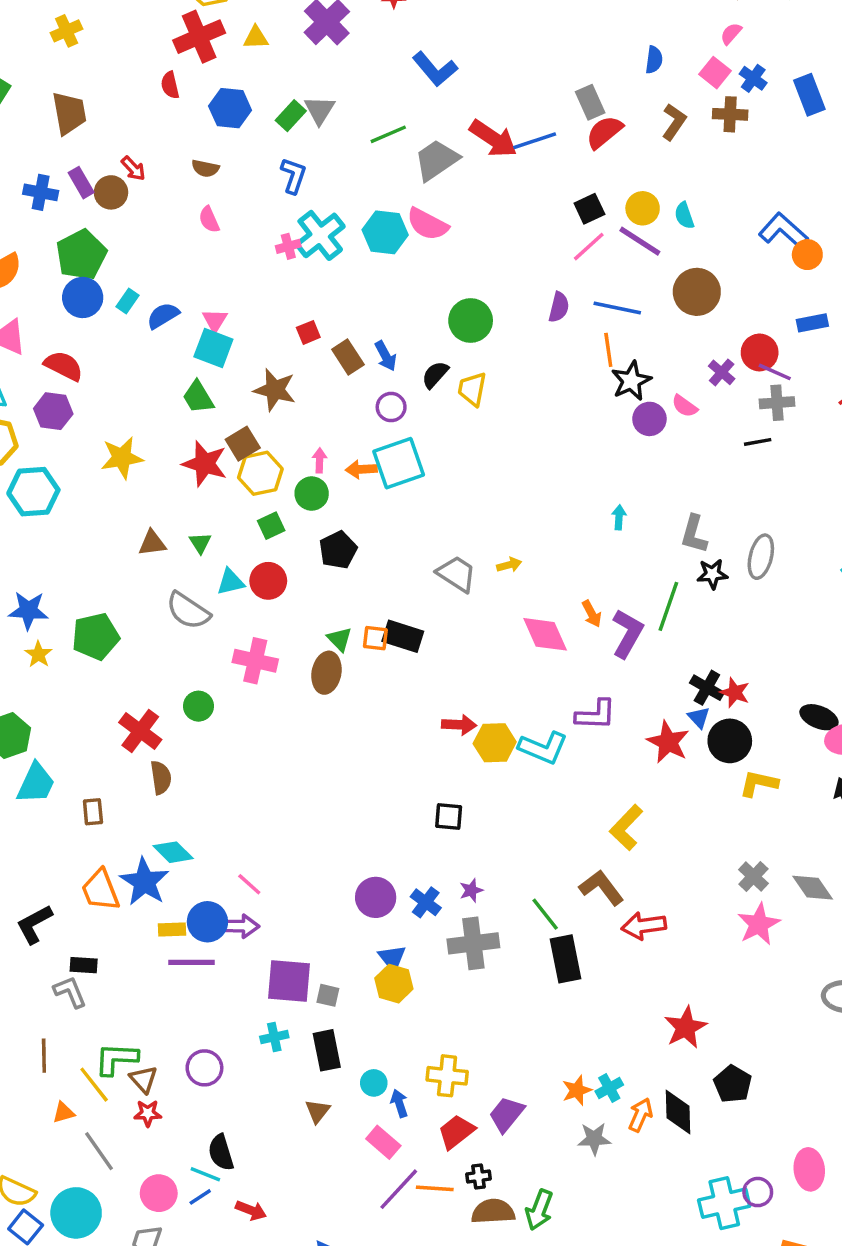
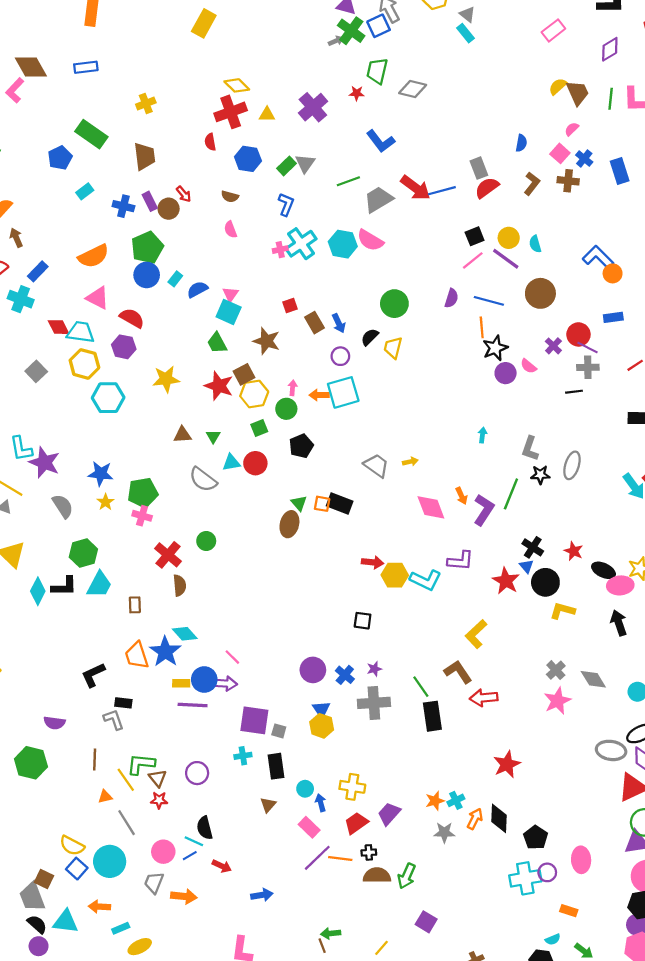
pink cross: (255, 661) -> (142, 516), moved, size x0.7
red star: (735, 692) -> (573, 551), moved
black pentagon: (733, 1084) -> (536, 837), moved

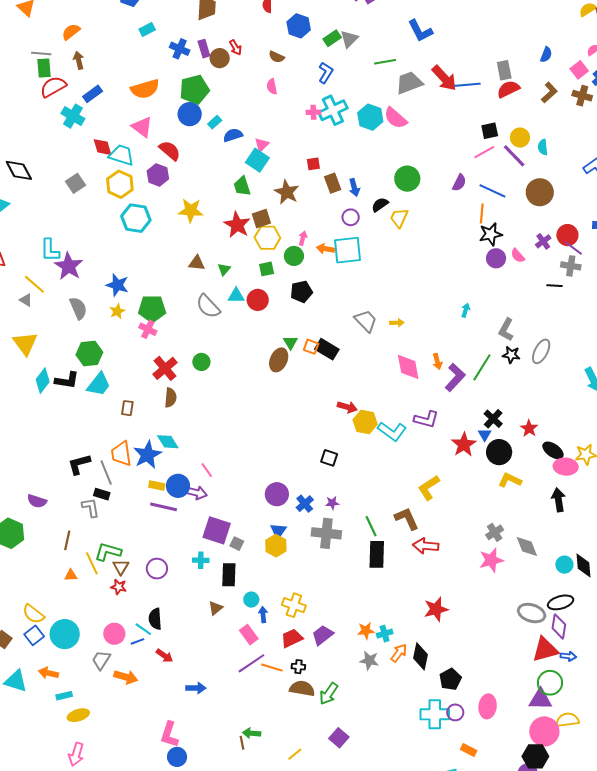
gray line: (127, 823) -> (106, 473), moved

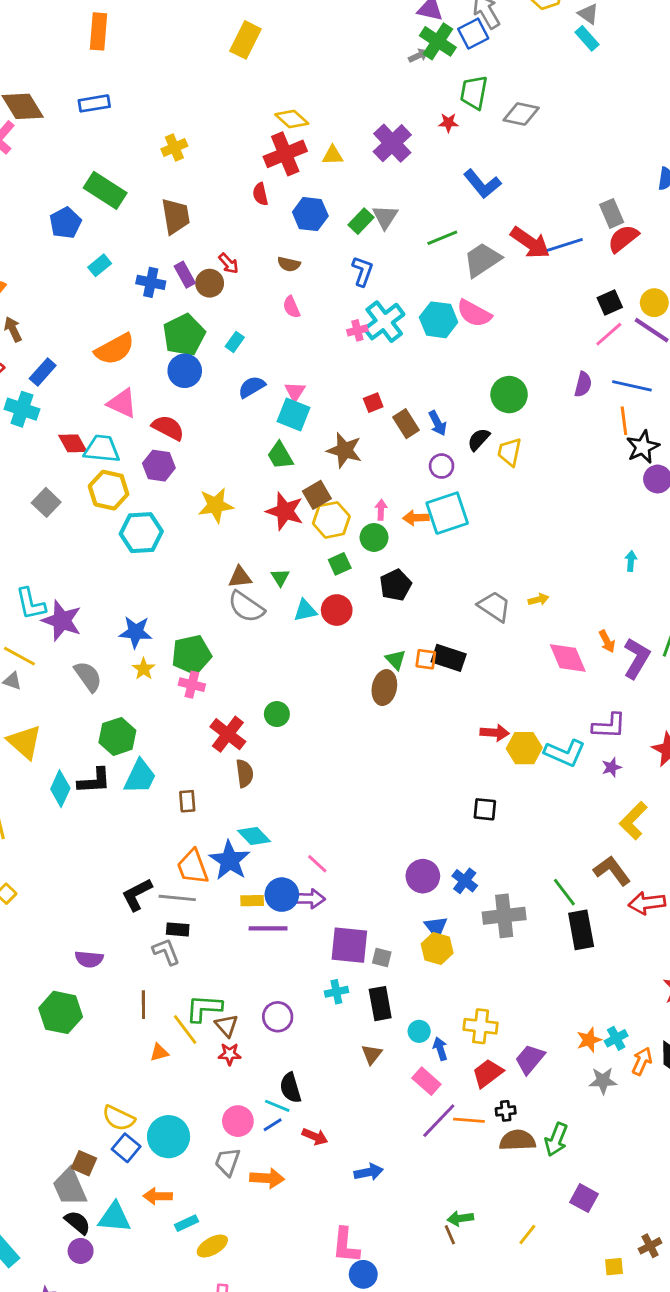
cyan rectangle: (215, 122) -> (235, 342), moved
gray semicircle: (208, 306) -> (246, 607), moved
gray line: (106, 473) -> (177, 898), turned -50
purple star: (332, 503) -> (612, 767), moved

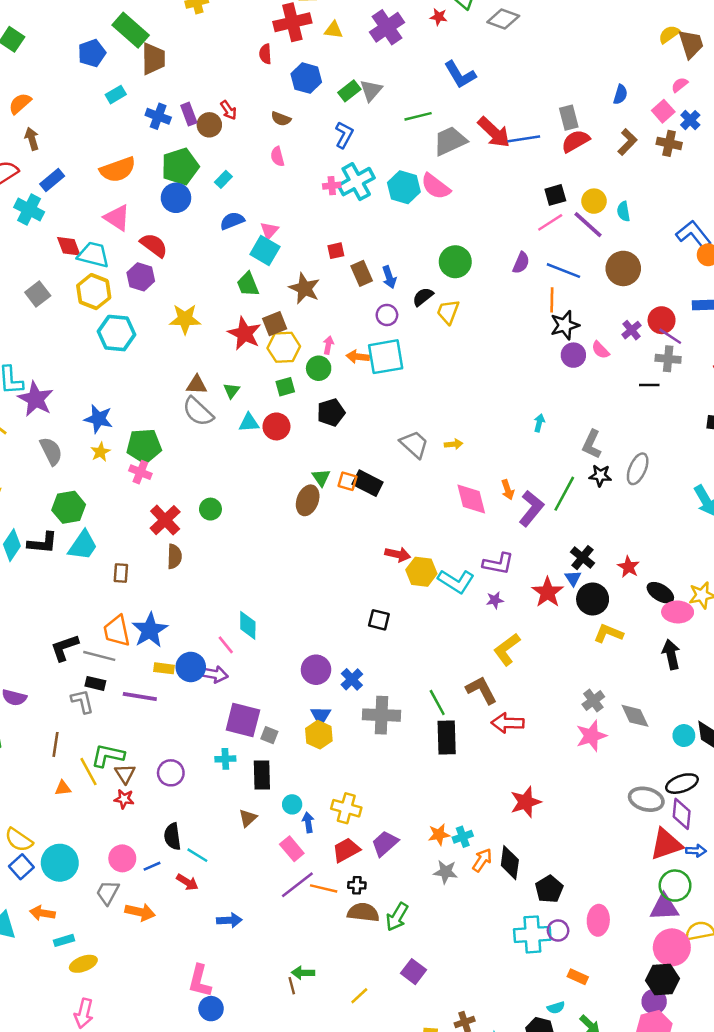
brown trapezoid: (176, 216) -> (153, 59), moved
cyan diamond: (254, 836) -> (248, 625), moved, turned 36
purple line: (268, 928) -> (140, 696), moved
cyan line: (277, 1106) -> (197, 855), moved

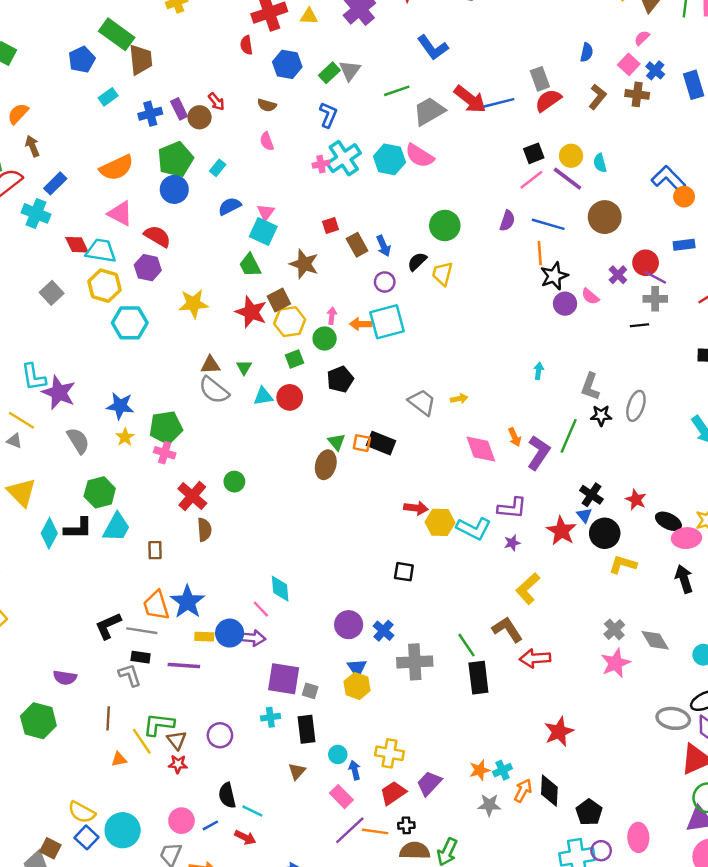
blue cross: (158, 116) -> (150, 114), turned -30

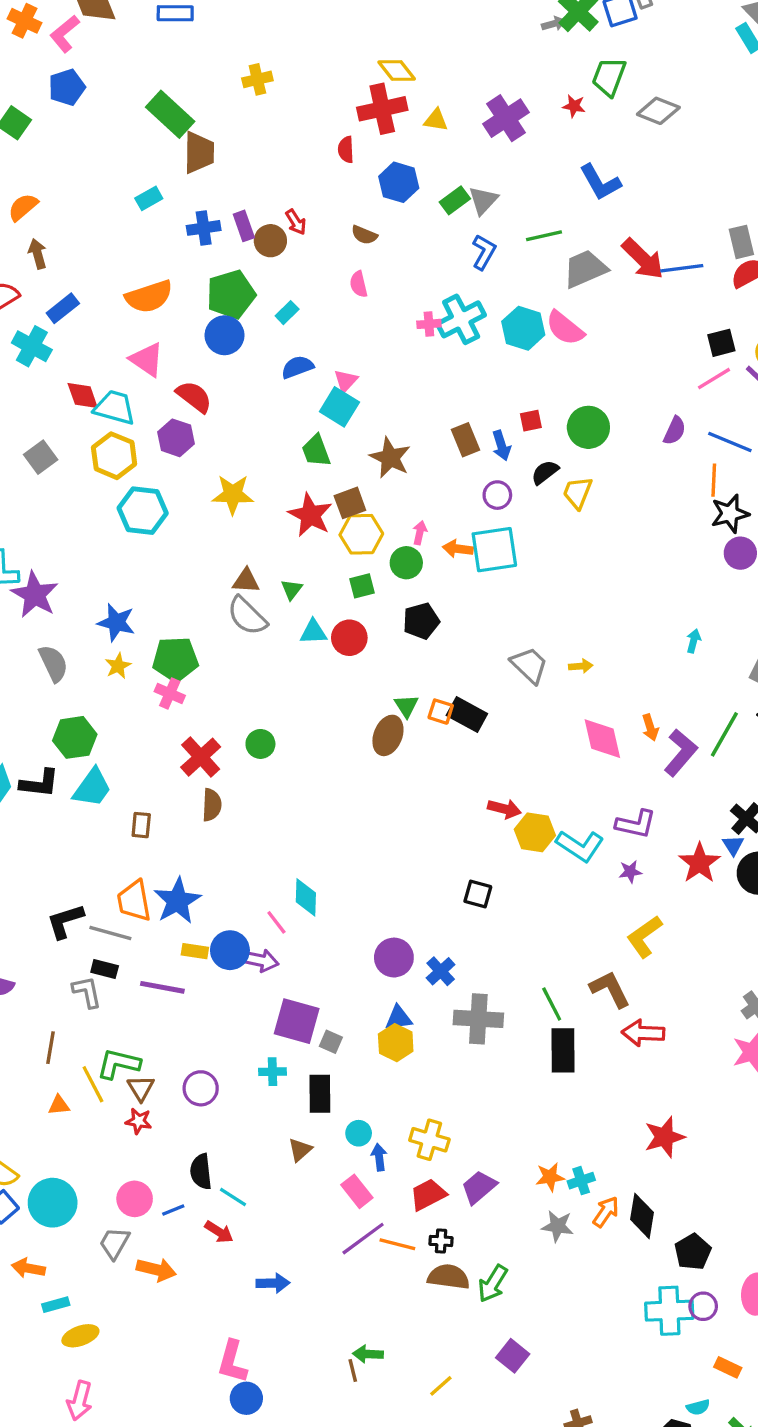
blue pentagon: (82, 60) -> (67, 87), moved
blue L-shape: (328, 115) -> (484, 252), moved
red square: (331, 225) -> (531, 421), moved
blue triangle: (357, 668) -> (399, 1018), turned 50

